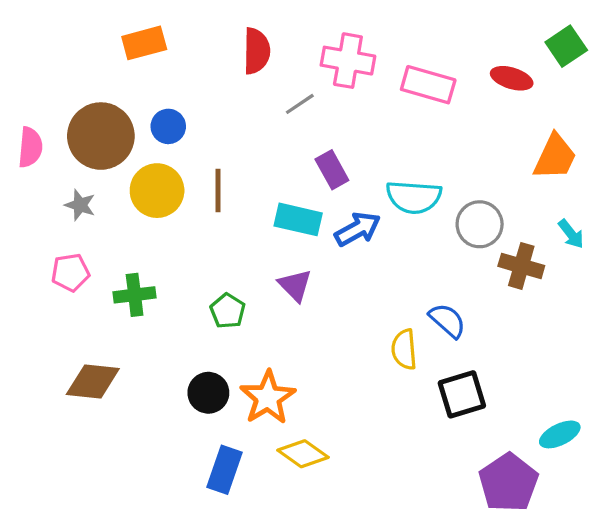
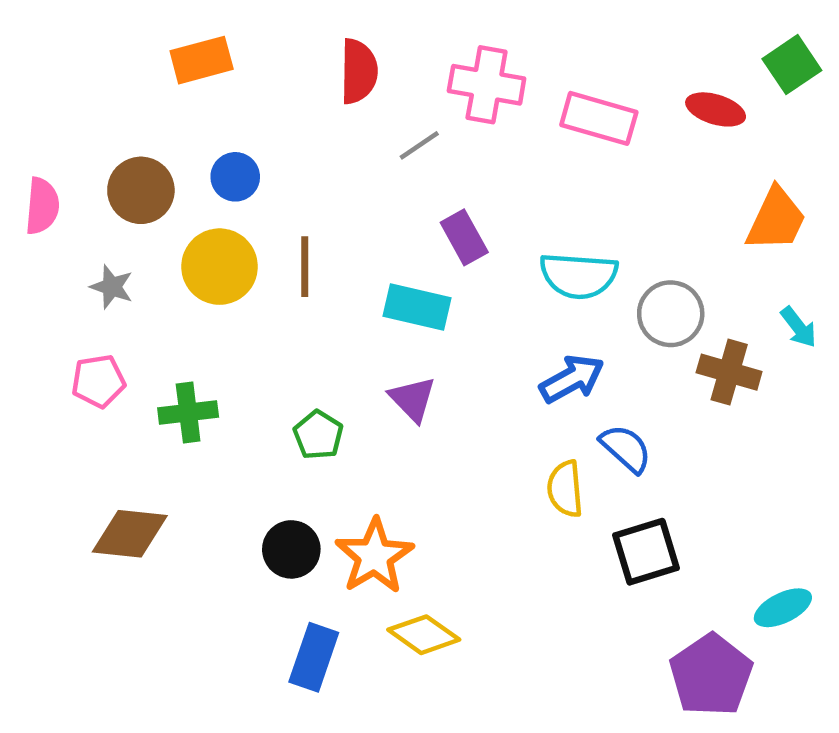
brown circle: (101, 136) -> (141, 190), size x0.7
blue arrow: (358, 229) -> (572, 379), moved

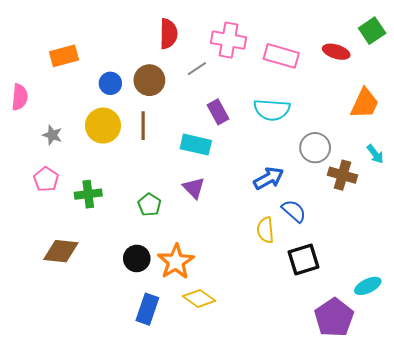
orange rectangle: (202, 60) -> (64, 56), moved
brown circle: (141, 190) -> (149, 80), moved
cyan semicircle: (579, 276) -> (272, 110), moved
pink pentagon: (98, 381) -> (46, 179), turned -30

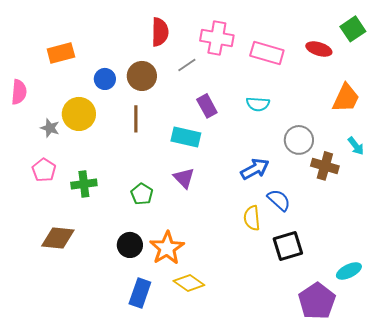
cyan semicircle: (272, 110) -> (258, 104), size x0.7
yellow circle: (103, 126) -> (79, 114), moved

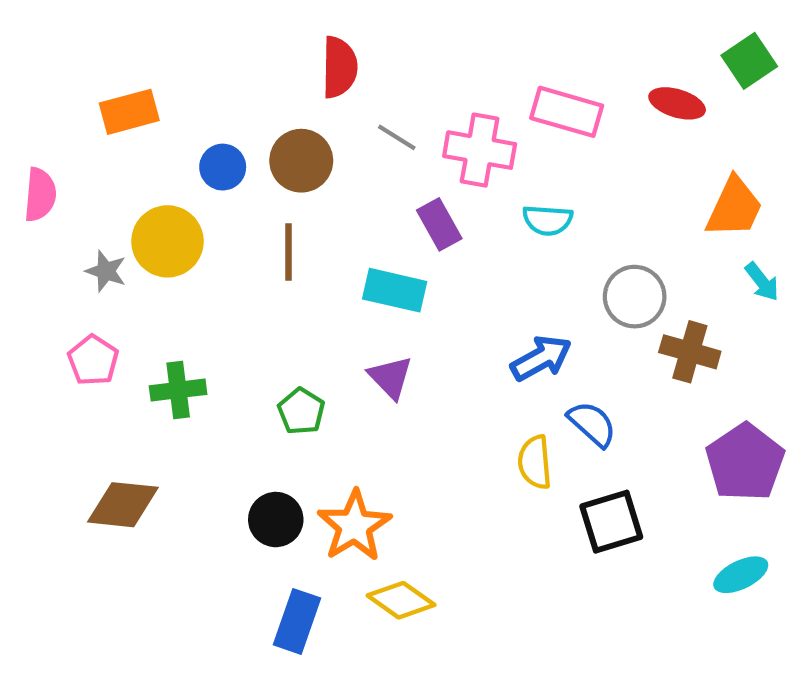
pink cross: (217, 38) -> (480, 150), moved
gray line: (187, 65) -> (397, 137), turned 66
cyan arrow: (356, 146) -> (762, 282), moved
purple pentagon: (317, 301) -> (745, 462), moved

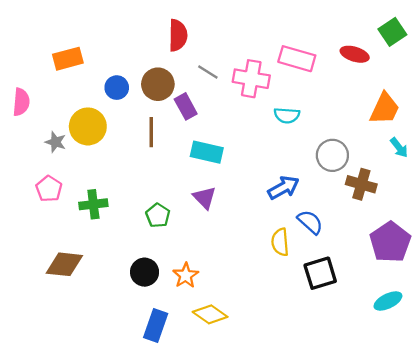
purple rectangle: (439, 224) -> (186, 106), moved
orange star: (354, 526) -> (186, 275), size x0.7

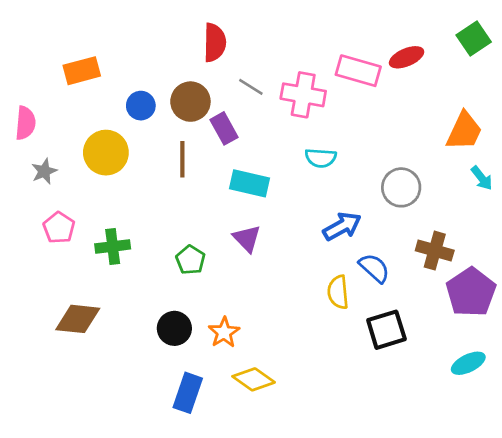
red ellipse: (355, 54) -> (407, 57), moved, turned -40
cyan semicircle: (287, 115) -> (321, 158), moved
gray star: (56, 142) -> (44, 171), moved, turned 30
brown cross: (361, 184) -> (435, 251), moved

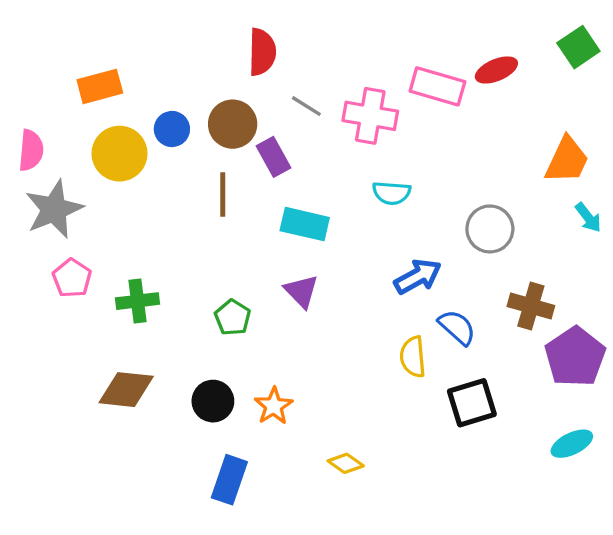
yellow circle: (106, 153) -> (120, 154), moved
gray star: (44, 171) -> (54, 209), size x1.8
brown diamond: (78, 319) -> (126, 390), moved
yellow diamond: (254, 379) -> (346, 463), moved, size x0.7

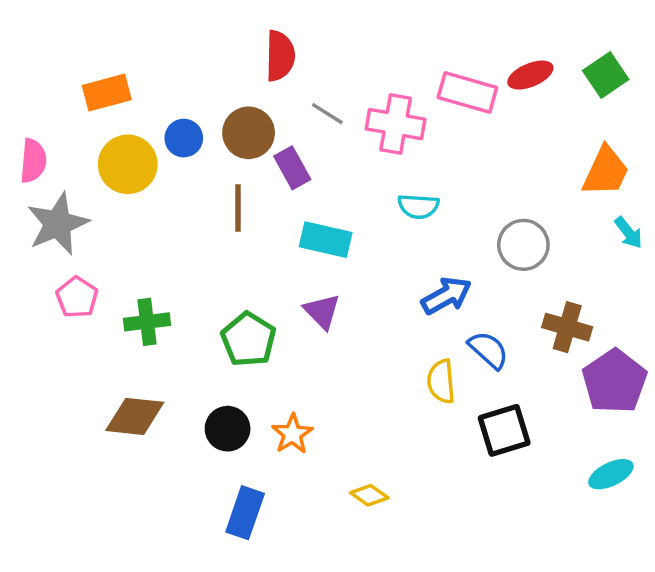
green square: (578, 47) -> (606, 75), moved
green pentagon: (233, 317) -> (249, 339), size x1.4

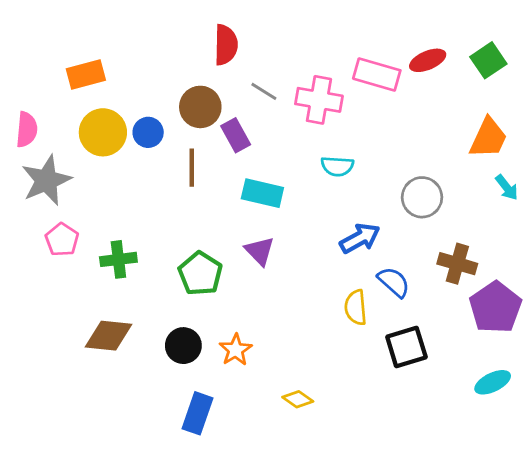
blue circle: (184, 138) -> (148, 132), moved

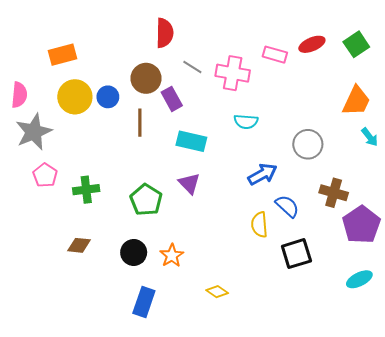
pink rectangle: (377, 74) -> (275, 55), size x0.7
brown diamond: (109, 336) -> (79, 245), size x0.7

